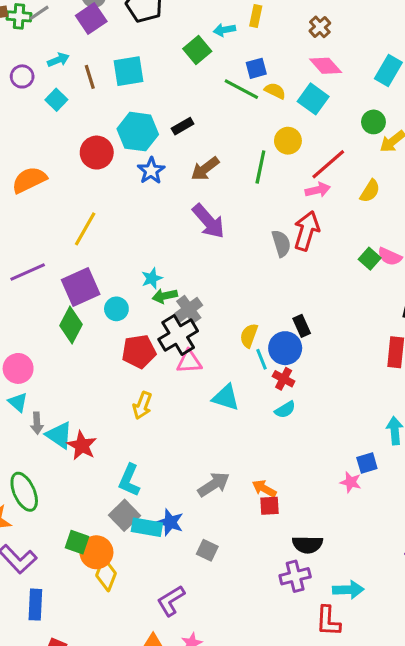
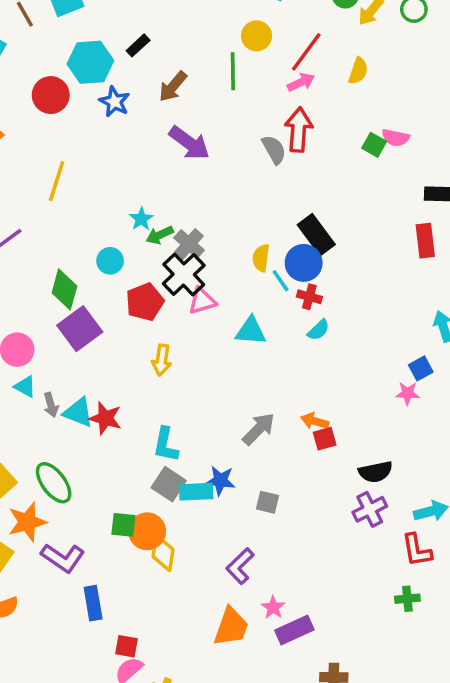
purple square: (81, 287) -> (80, 329), moved
black rectangle: (302, 326) -> (316, 235), size x1.6

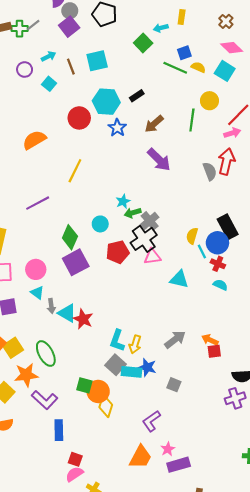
cyan semicircle: (318, 330) -> (220, 285), turned -120
yellow arrow: (162, 360) -> (135, 344), moved

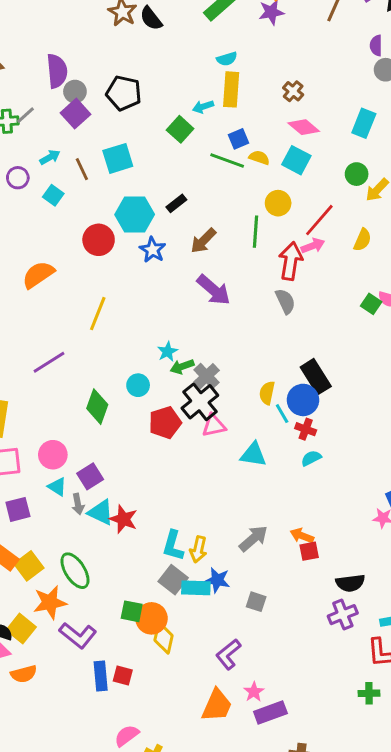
yellow rectangle: (182, 17) -> (231, 89), size x1.6
red arrow: (226, 161) -> (291, 261), moved
purple square: (76, 262) -> (90, 476), moved, size x0.7
cyan semicircle: (220, 285) -> (311, 458), turned -48
red square: (75, 459) -> (123, 676), moved

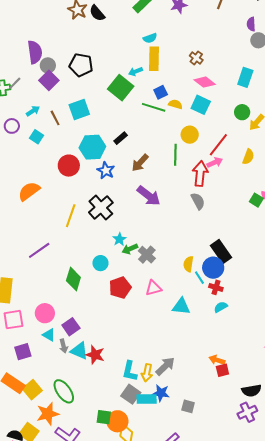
green square: (180, 129) -> (121, 88), size x1.4
black cross: (200, 402) -> (101, 208), moved
gray arrow: (253, 539) -> (165, 366), moved

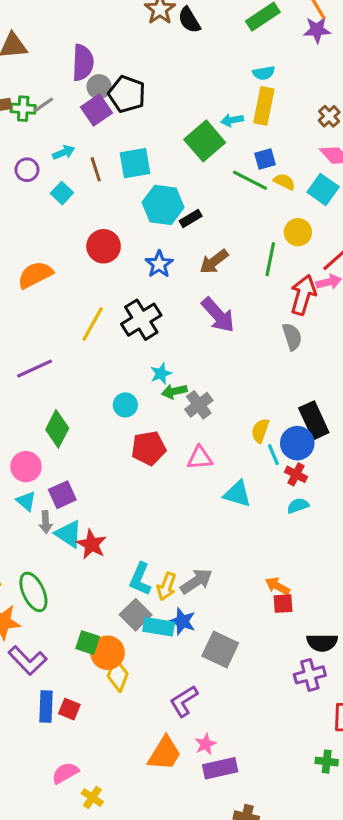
black pentagon: (81, 65) -> (127, 94), moved
cyan hexagon: (92, 147) -> (163, 205), moved
green diamond: (73, 279) -> (57, 429), moved
gray square: (188, 406) -> (220, 649), size x1.6

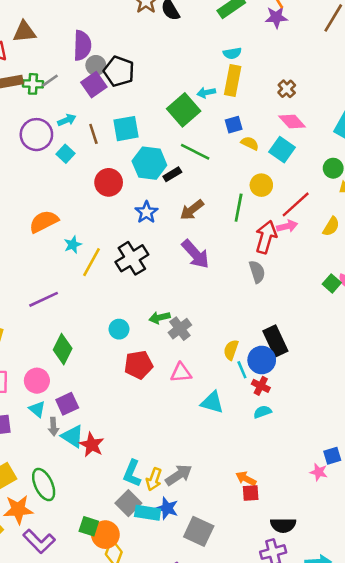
purple circle: (27, 170) -> (36, 135), size x1.6
green line: (250, 180) -> (195, 152), moved
red circle: (104, 246) -> (109, 182), moved
cyan star: (161, 374) -> (73, 245), moved

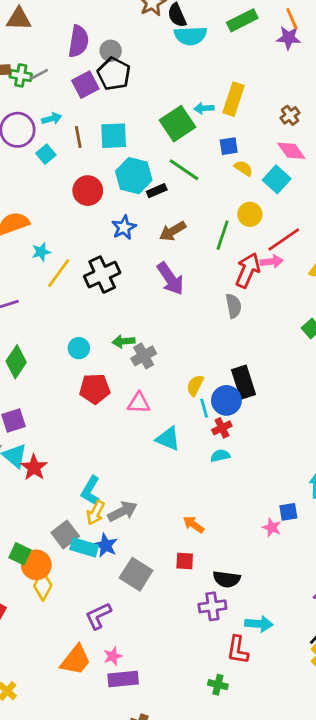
cyan semicircle: (232, 53) -> (190, 36), moved, size x1.6
gray circle: (96, 65) -> (111, 51), moved
red cross: (261, 386) -> (222, 428), turned 30
cyan L-shape: (132, 473) -> (91, 491), moved
red square: (251, 493) -> (185, 561), moved

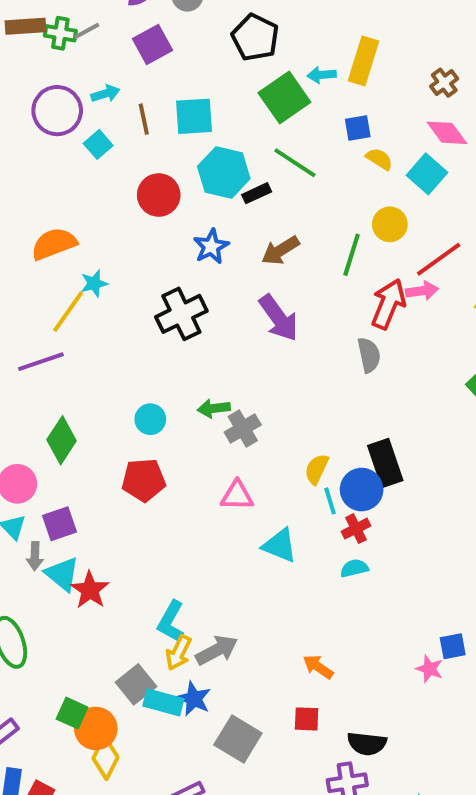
black pentagon: (114, 74) -> (255, 37), moved
yellow line: (59, 273) -> (68, 312), moved
red pentagon: (95, 389) -> (144, 480), moved

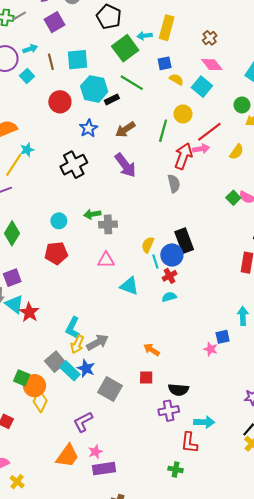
gray cross: (243, 429) -> (108, 224), turned 30
cyan rectangle: (163, 702) -> (70, 371), turned 30

